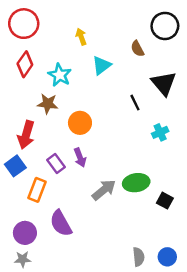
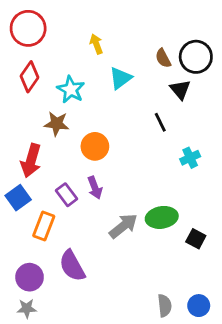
black circle: (165, 26) -> (196, 57), moved
black triangle: (164, 83) -> (180, 89), moved, size x0.7

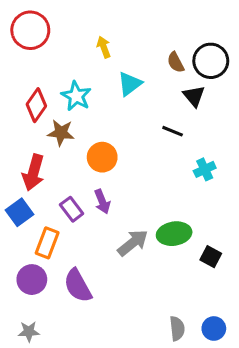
red diamond: (30, 77) -> (36, 105), moved
black line: (160, 122) -> (173, 131), turned -42
purple circle: (30, 277) -> (32, 280), moved

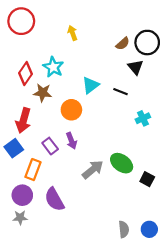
brown semicircle: (176, 62) -> (123, 44), turned -104
cyan triangle: (130, 84) -> (91, 85), moved
green ellipse: (174, 234) -> (122, 163), turned 45
gray star: (29, 332) -> (20, 218), moved

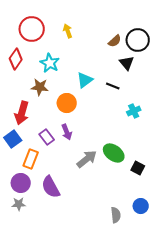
red circle: (21, 21) -> (32, 29), moved
red diamond: (26, 73) -> (16, 59), moved
blue circle: (149, 229) -> (141, 206), moved

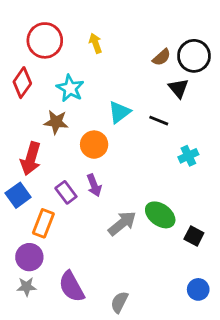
purple semicircle: (51, 187) -> (72, 287), moved
gray semicircle: (116, 215) -> (119, 302), moved, turned -147

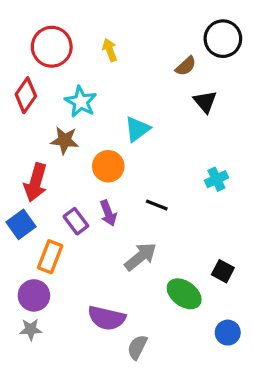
black circle: (194, 56) -> (223, 39), moved
black line: (159, 121) -> (157, 205), moved
green ellipse: (160, 215) -> (184, 294), moved
purple semicircle: (72, 287) -> (107, 318), moved, turned -48

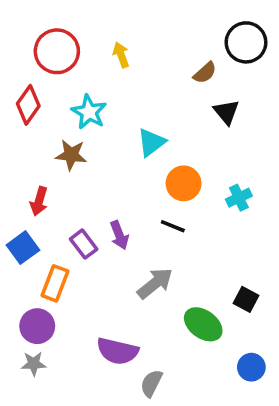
orange circle: (108, 166) -> (184, 183), moved
red arrow: (36, 182) -> (39, 201), size x0.7

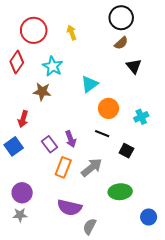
black circle: (246, 42) -> (121, 18), moved
orange rectangle: (55, 283) -> (63, 167), moved
black square: (246, 299) -> (126, 151), moved
green ellipse: (203, 324) -> (120, 192), turned -40

